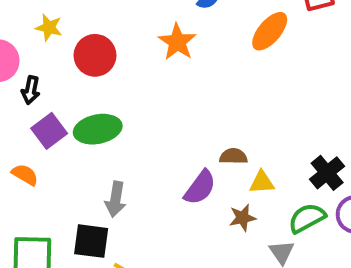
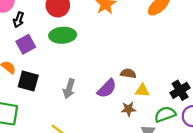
green ellipse: (98, 129) -> (63, 35), moved
gray arrow: (116, 199) -> (69, 89), moved
black square: (91, 241) -> (28, 81), moved

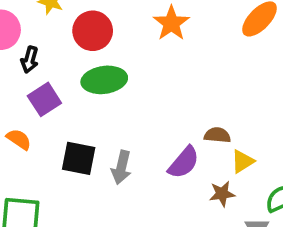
black square: (28, 81) -> (79, 158), moved
yellow triangle: (142, 90) -> (243, 161), turned -32

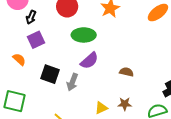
green ellipse: (104, 80) -> (84, 35), moved
yellow triangle: (243, 161) -> (101, 108), moved
purple semicircle: (184, 162) -> (89, 61), moved

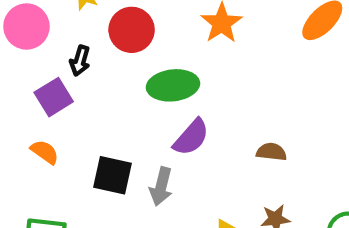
black arrow: (31, 17) -> (80, 61), moved
purple square: (36, 40) -> (54, 97), moved

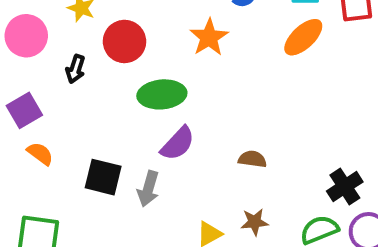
purple square: (54, 97) -> (24, 110), moved

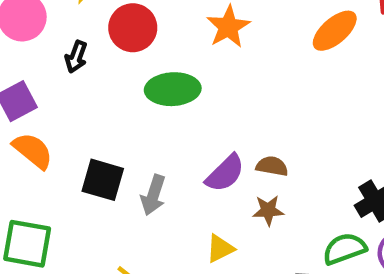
purple semicircle: (178, 144) -> (225, 173), moved
orange semicircle: (40, 154) -> (33, 151), size x1.4
brown star: (254, 222) -> (268, 210), moved

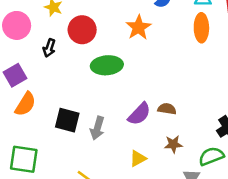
orange ellipse: (335, 31) -> (201, 28), turned -48
orange semicircle: (33, 151) -> (25, 104), turned 85
brown star: (268, 210) -> (173, 144), moved

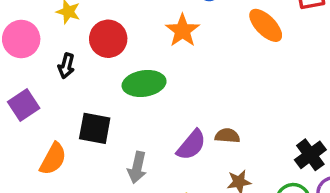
orange ellipse: (201, 28) -> (266, 25), turned -40
orange semicircle: (25, 104) -> (53, 159), moved
black square: (67, 120) -> (95, 128), moved

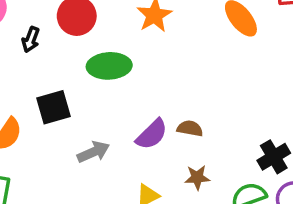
black square: (95, 128) -> (53, 107), turned -32
gray arrow: (137, 167) -> (93, 152), turned -132

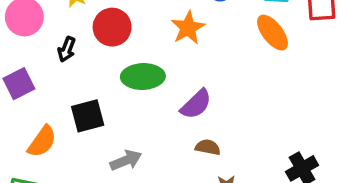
brown semicircle: (190, 128) -> (208, 147), moved
purple semicircle: (152, 134) -> (196, 104), moved

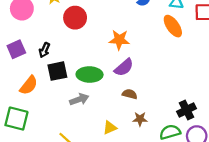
orange star: (188, 28) -> (119, 40), moved, turned 30
black arrow: (67, 49) -> (44, 50), moved
green ellipse: (143, 77) -> (90, 74), moved

